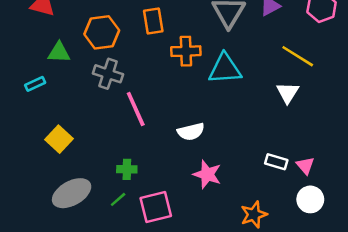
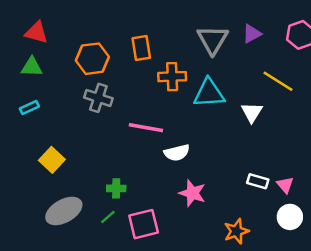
green triangle: (59, 52) -> (32, 67), moved
white triangle: (288, 93) -> (252, 112), moved
pink line: (136, 109) -> (146, 128), moved, turned -56

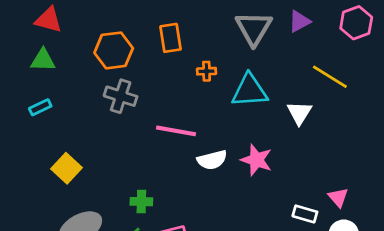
orange cross: (172, 77) -> (207, 71), size x0.6
white rectangle: (258, 181) -> (305, 214), moved
pink star: (192, 193) -> (256, 160), moved

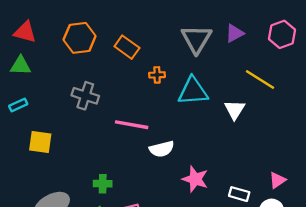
orange rectangle: (170, 38) -> (127, 47), turned -45
orange hexagon: (114, 50) -> (80, 38), moved
pink star: (256, 160) -> (195, 179), moved
yellow square: (67, 168) -> (40, 142), moved, turned -35
pink triangle: (338, 197) -> (277, 180), moved, turned 36

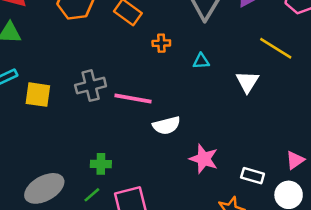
cyan triangle: (193, 91) -> (201, 61), size x0.5
gray cross: (85, 96) -> (91, 86), moved, turned -32
yellow square: (40, 142) -> (38, 95), moved

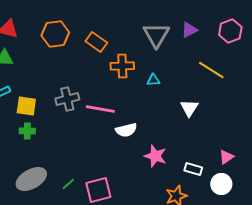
orange cross: (161, 43) -> (122, 66), size x1.6
white triangle: (247, 82) -> (189, 108), moved
green cross: (101, 164) -> (27, 131), moved

